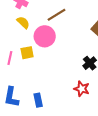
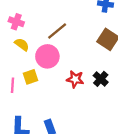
red star: (82, 89) -> (75, 79), moved

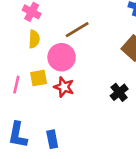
yellow semicircle: (22, 44) -> (34, 39), turned 48
red star: (75, 79) -> (64, 87), moved

